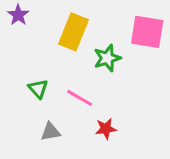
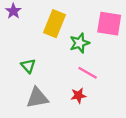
pink line: (80, 98) -> (88, 73), moved
gray triangle: (50, 132) -> (37, 98), size x1.5

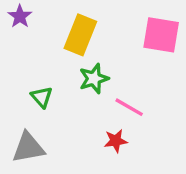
green star: (80, 43) -> (94, 79), moved
gray triangle: (37, 98) -> (28, 148), moved

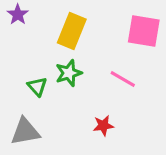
green star: (94, 79) -> (69, 73), moved
pink line: (129, 107) -> (123, 79), moved

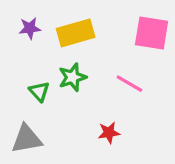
purple star: (18, 14) -> (30, 28), moved, turned 30
yellow rectangle: (72, 31) -> (76, 33), turned 52

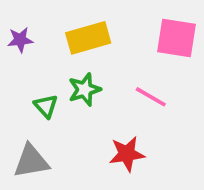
purple star: (30, 28) -> (20, 40), moved
red star: (109, 133) -> (127, 154), size x1.4

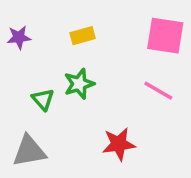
yellow rectangle: (88, 38) -> (83, 36), size x0.6
pink line: (151, 97) -> (158, 91), moved

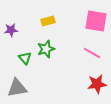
purple star: (19, 37) -> (11, 30), moved
red star: (119, 144) -> (97, 84), moved

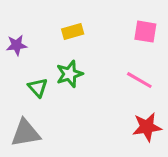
pink square: (96, 21) -> (145, 32), size x0.7

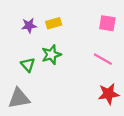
purple star: (17, 45) -> (29, 26), moved

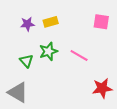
pink line: (103, 59) -> (79, 56), moved
gray triangle: (19, 98) -> (18, 92), turned 40

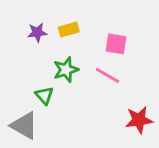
pink square: (101, 22) -> (116, 44), moved
green triangle: (26, 61) -> (44, 95), moved

